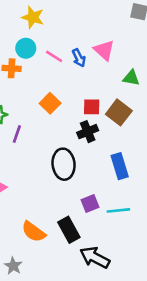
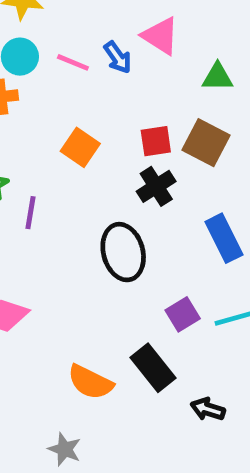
black arrow: (95, 257) -> (208, 409), size x0.6

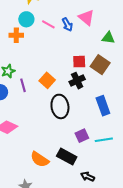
orange square: (80, 147) -> (47, 80), moved
purple line: (31, 213) -> (23, 85), turned -32
black rectangle: (153, 368) -> (67, 156), turned -30

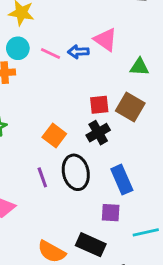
blue arrow: (67, 24) -> (78, 52), turned 120
purple line: (23, 85) -> (42, 177), moved
blue rectangle: (103, 106) -> (122, 180), moved
purple square: (82, 136) -> (111, 213), turned 32
cyan line: (104, 140) -> (146, 232), moved

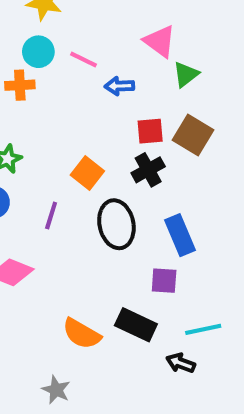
blue arrow: (78, 52) -> (119, 86), moved
green triangle: (139, 67) -> (186, 74), moved, turned -42
purple line: (42, 177) -> (51, 215), moved, turned 36
cyan line: (146, 232) -> (203, 329), moved

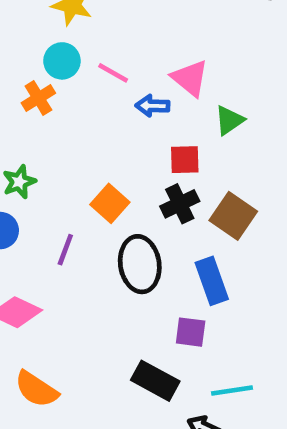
pink triangle: (160, 41) -> (190, 78), moved
green triangle: (186, 74) -> (229, 120), moved
orange cross: (20, 85) -> (38, 98), turned -32
brown square: (193, 135) -> (233, 216), moved
orange semicircle: (82, 334) -> (36, 389), moved

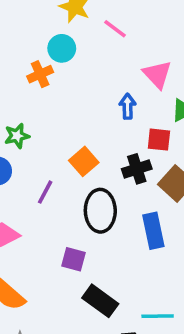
pink line: (113, 73) -> (115, 29), moved
blue arrow: (153, 106) -> (128, 106), moved, turned 80
red square: (185, 160) -> (159, 140), moved
purple square: (191, 332) -> (74, 259), moved

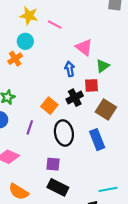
black cross: (137, 169) -> (75, 98), moved
black rectangle: (100, 301) -> (58, 187), moved

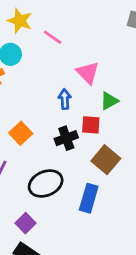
orange square: (49, 106) -> (21, 133), moved
black ellipse: (64, 133) -> (46, 184), turned 70
blue rectangle: (97, 140) -> (89, 198), turned 30
purple square: (53, 164) -> (26, 223), turned 32

